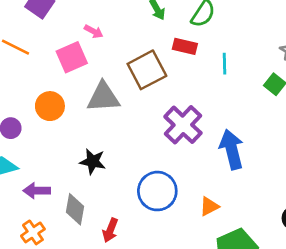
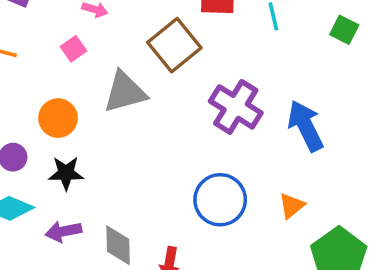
pink square: (72, 57) -> (73, 49), size x0.6
black star: (93, 161) -> (66, 173), moved

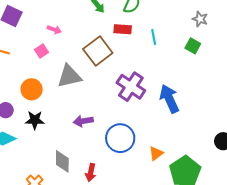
orange triangle: (292, 206) -> (156, 153), moved
purple arrow: (63, 231) -> (83, 121), moved

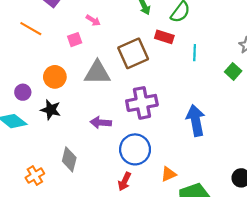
purple cross: (131, 87) -> (142, 103), moved, turned 32
red arrow: (91, 172) -> (125, 181), moved

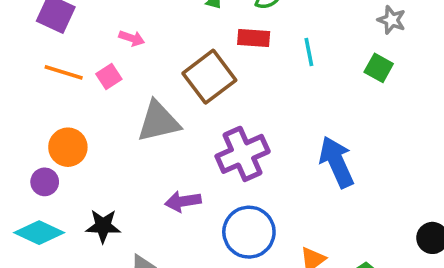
orange line: (31, 29) -> (64, 72), moved
orange circle: (55, 77) -> (68, 147), moved
black star: (51, 110) -> (103, 226), moved

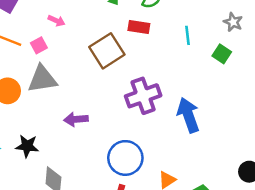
cyan line: (309, 52) -> (187, 35), moved
gray triangle: (158, 122) -> (42, 79), moved
purple cross: (243, 154) -> (143, 96), moved
purple arrow: (183, 201) -> (76, 119), moved

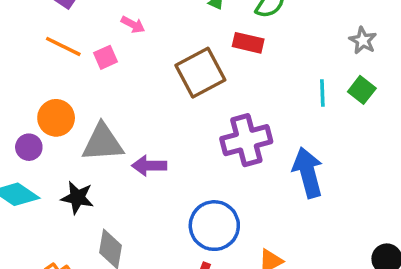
gray star: (233, 22) -> (363, 40), moved
cyan line: (187, 35) -> (322, 93), moved
gray triangle: (42, 79) -> (103, 143), moved

